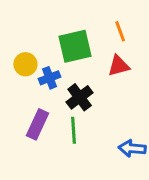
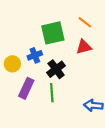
orange line: (120, 31) -> (85, 22), turned -32
yellow circle: (25, 64) -> (12, 64), moved

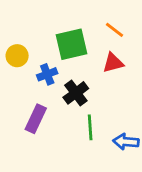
yellow circle: (12, 64) -> (17, 56), moved
green line: (52, 93) -> (90, 127), moved

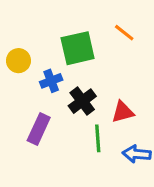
red triangle: (113, 63) -> (123, 112), moved

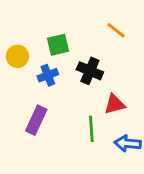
green square: (78, 48) -> (58, 45), moved, size x0.7
black cross: (82, 101) -> (90, 71), moved, turned -30

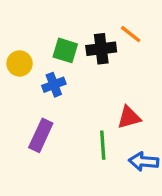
green square: (58, 45) -> (65, 50), turned 30
black cross: (90, 71) -> (101, 49), moved, turned -30

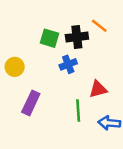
yellow circle: (20, 63) -> (15, 67), moved
blue cross: (54, 85) -> (68, 64), moved

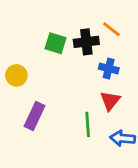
blue cross: (68, 64) -> (109, 68), moved, turned 35
red triangle: (98, 89) -> (110, 101), turned -36

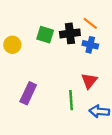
blue cross: (109, 68) -> (90, 45), moved
yellow circle: (16, 75) -> (12, 45), moved

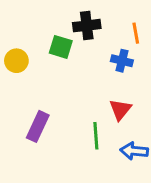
orange line: (90, 23) -> (136, 33), moved, turned 42
black cross: (70, 33) -> (87, 26), moved

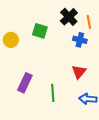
black cross: (87, 26) -> (69, 17), moved, turned -36
green line: (96, 136) -> (53, 93), moved

